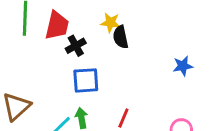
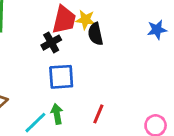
red trapezoid: (57, 25) -> (64, 20), moved
blue star: (183, 66) -> (157, 30), moved

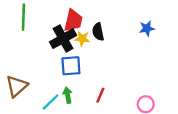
yellow star: (85, 20) -> (82, 39), moved
black cross: (51, 43) -> (63, 39), size x1.6

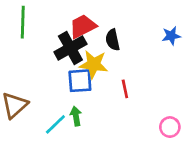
red trapezoid: (73, 20) -> (83, 26), turned -130
yellow star: (82, 39) -> (94, 64), moved, size x1.5
red line: (100, 95) -> (125, 89), moved, turned -35

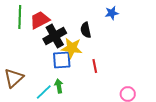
red trapezoid: (83, 26) -> (40, 20), moved
blue star: (171, 36) -> (112, 13), moved

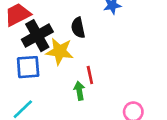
blue square: (62, 60) -> (28, 67), moved
green arrow: (59, 86) -> (79, 91), moved

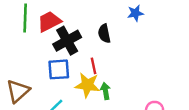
yellow star: (60, 51) -> (87, 85), moved
red line: (90, 75) -> (93, 66), moved

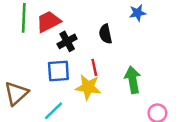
black cross: (67, 41) -> (67, 41), size x0.7
green arrow: (105, 91) -> (133, 80), moved, size x1.5

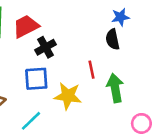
black semicircle: (105, 34) -> (113, 39), moved
red line: (94, 67) -> (92, 70), moved

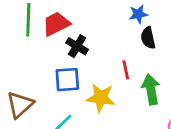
blue star: (120, 17) -> (138, 14), moved
black cross: (46, 47) -> (77, 46), turned -30

